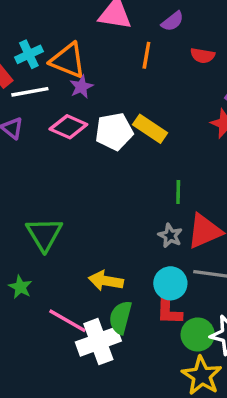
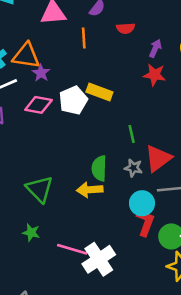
yellow arrow: (106, 281) -> (90, 190), moved
red L-shape: (169, 309) -> (145, 222), turned -148
green semicircle: (120, 317) -> (99, 168), moved

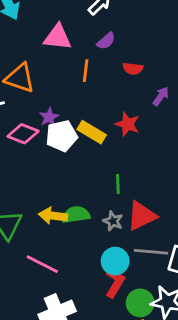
purple star: (41, 73) -> (49, 117), moved
red star: (154, 75) -> (128, 124), moved
green semicircle: (99, 168) -> (76, 215), turned 70
yellow arrow: (90, 190) -> (53, 216), moved
pink line: (72, 249) -> (42, 264), moved

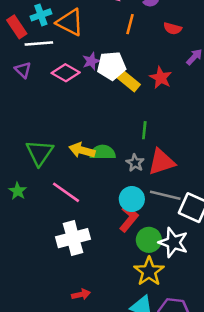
white pentagon: (62, 136) -> (111, 66), moved

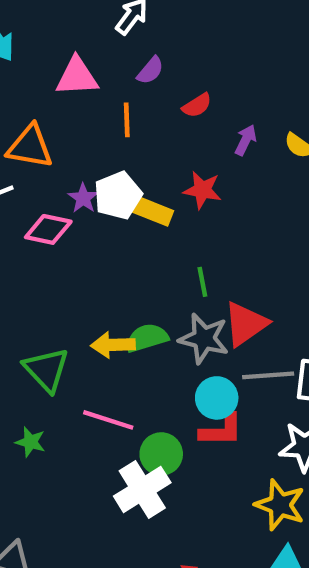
red semicircle: (173, 28) -> (197, 105), turned -30
gray star: (135, 163) -> (204, 339), size x1.6
red L-shape: (129, 218) -> (221, 430), turned 68
green circle: (149, 240) -> (161, 454), moved

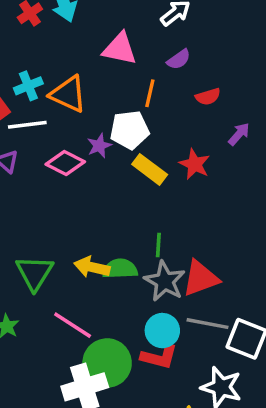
white pentagon: (118, 195) -> (130, 130), moved
green line: (202, 282) -> (158, 245), moved
green circle: (161, 454) -> (107, 363), size x1.4

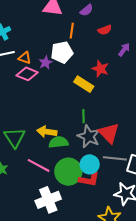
orange triangle: (68, 94) -> (25, 58), moved, size x0.6
yellow rectangle: (150, 169) -> (84, 84), moved
green semicircle: (120, 269) -> (58, 142), moved
red triangle: (200, 278) -> (109, 133), turned -50
green circle: (107, 363) -> (68, 172), moved

